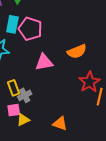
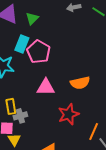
red star: (89, 82) -> (68, 114), moved
yellow triangle: (23, 120) -> (14, 140), turned -48

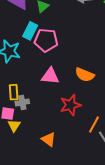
pink pentagon: (39, 52) -> (46, 40), turned -30
orange semicircle: (80, 83) -> (85, 75), turned 30

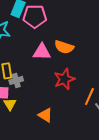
orange semicircle: (85, 75) -> (64, 47), moved

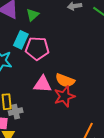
red star: (64, 79) -> (64, 96), moved

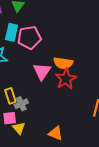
pink triangle: (43, 84) -> (42, 71), turned -48

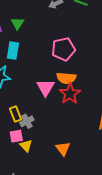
pink pentagon: (29, 38) -> (63, 49), moved
orange triangle: (56, 133) -> (63, 149), turned 35

